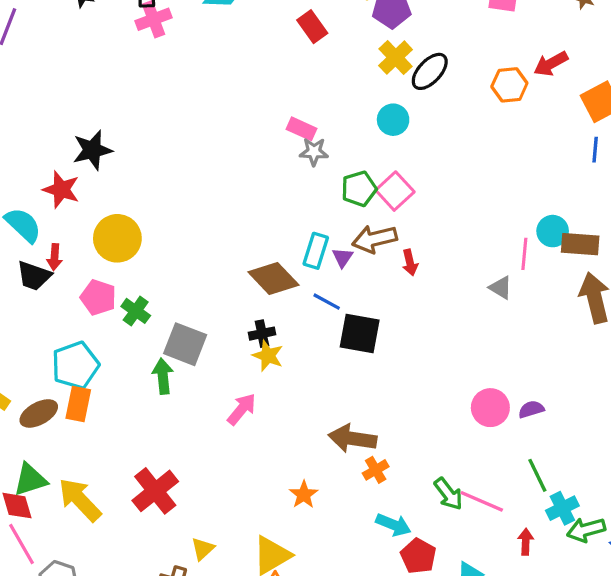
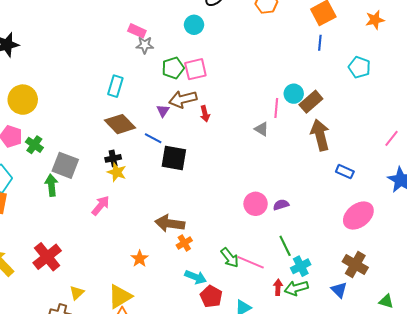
pink square: (395, 191) -> (195, 69), turned 30
brown rectangle: (580, 244) -> (311, 102), turned -45
cyan rectangle: (316, 251) -> (115, 86), moved
green arrow: (586, 530) -> (296, 288), moved

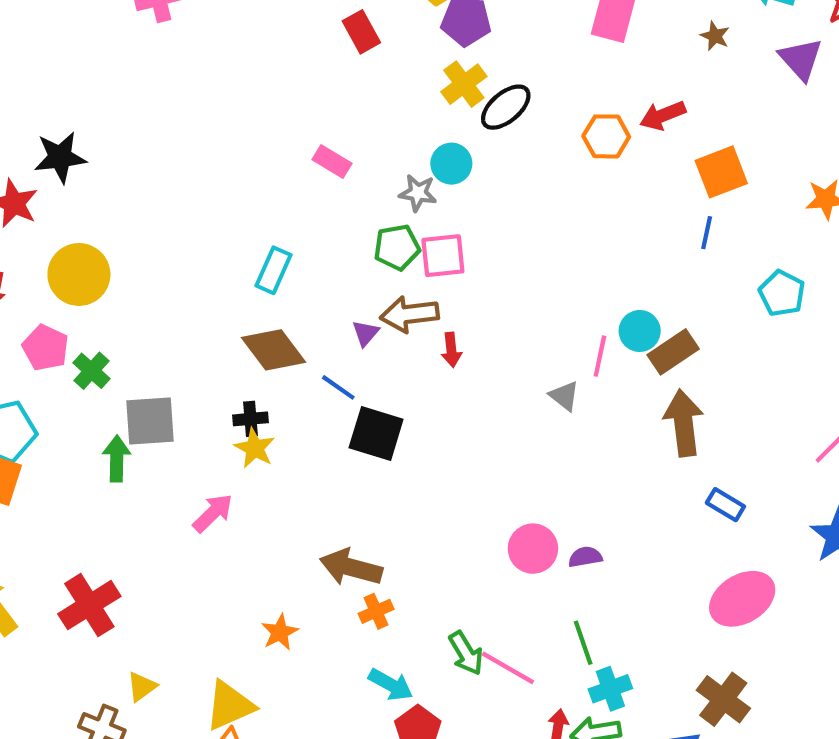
gray star: (145, 45) -> (418, 193), moved
gray square: (65, 165) -> (150, 421), turned -32

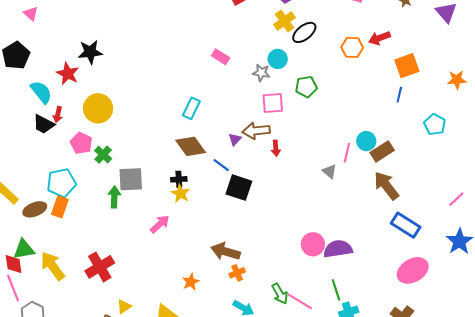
green pentagon: (397, 247) -> (306, 87), moved
brown arrow: (684, 423) -> (386, 186), turned -32
blue rectangle: (725, 505) -> (406, 225), size x1.6
purple semicircle: (585, 557) -> (338, 249), size x1.8

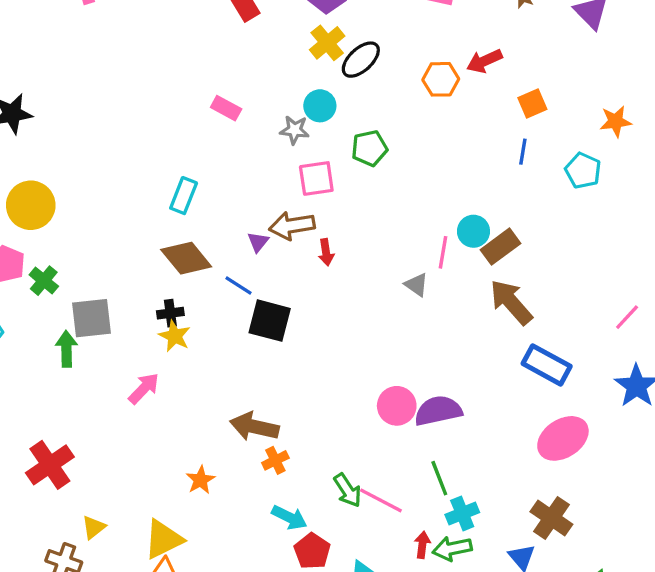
orange square: (407, 66) -> (532, 103), size x0.7
cyan pentagon: (435, 124) -> (583, 171), moved

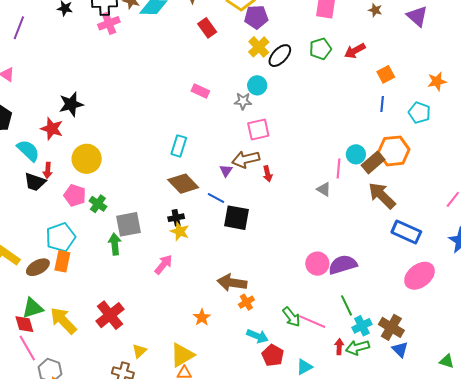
orange hexagon: (441, 79) -> (394, 151), moved, size x1.4
green pentagon: (369, 148) -> (320, 49), moved
brown cross: (551, 518) -> (391, 327), moved

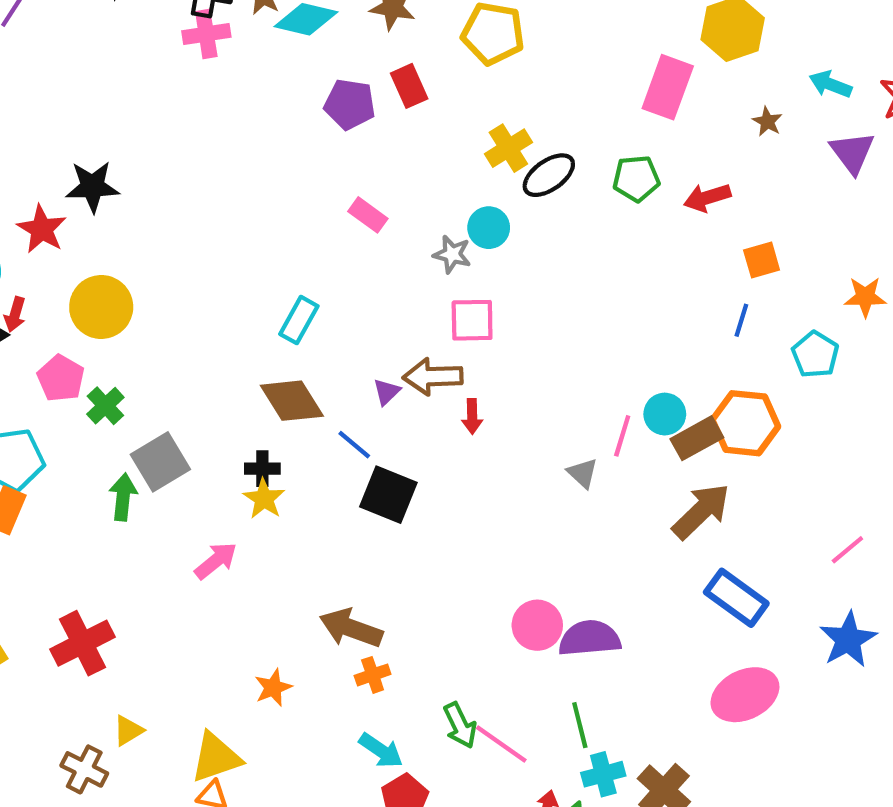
purple pentagon: (256, 17) -> (350, 104), moved
brown arrow: (382, 196) -> (701, 511), turned 80
gray square: (129, 224) -> (160, 462), turned -32

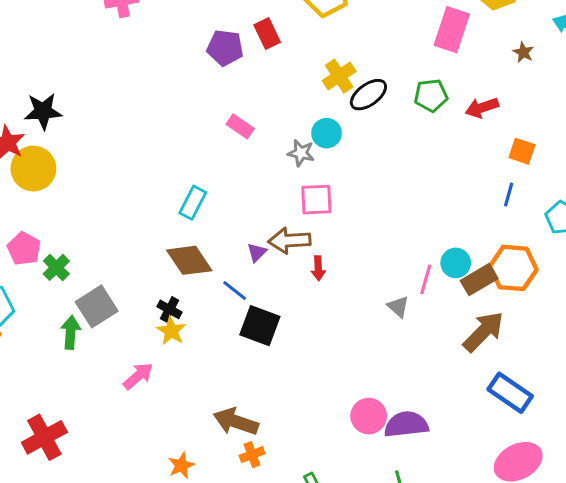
orange square: (762, 260) -> (522, 151), turned 36
yellow circle: (101, 307) -> (33, 169), moved
black cross: (262, 469) -> (170, 309), turned 30

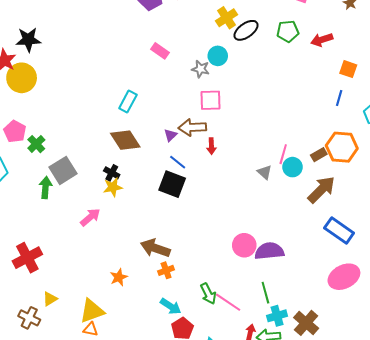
cyan circle: (456, 263) -> (293, 167), moved
brown rectangle: (479, 280) -> (319, 155), size x0.7
blue line: (235, 291) -> (178, 162), moved
yellow star: (171, 331) -> (113, 187), turned 30

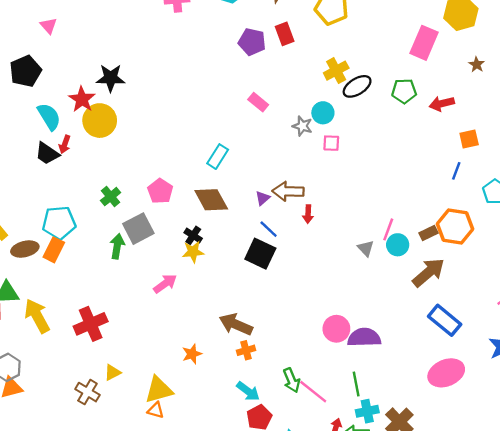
orange square: (348, 69) -> (469, 139), turned -36
pink square: (211, 100) -> (331, 143), moved, size x0.7
pink pentagon: (15, 131) -> (160, 191), moved

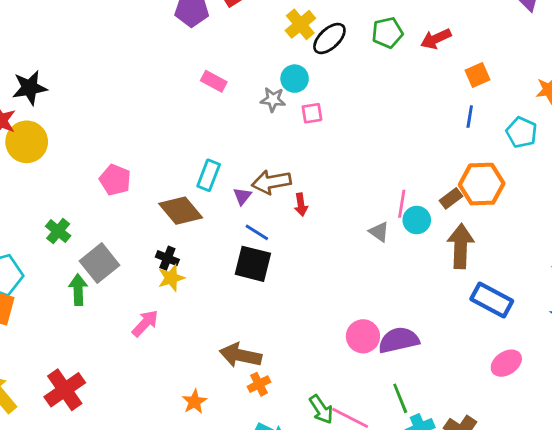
cyan rectangle: (218, 157) -> (209, 175), moved
pink pentagon: (160, 191) -> (115, 180), moved
brown arrow: (428, 273) -> (461, 246), turned -36
pink ellipse: (446, 373) -> (506, 363), size x0.7

